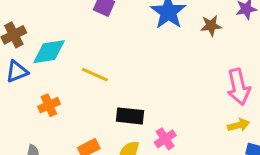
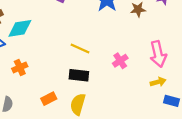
yellow line: (95, 75) -> (80, 48), moved
pink cross: (165, 139) -> (120, 61), moved

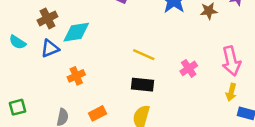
yellow arrow: (158, 82) -> (231, 92), turned 120
orange rectangle: (49, 99) -> (97, 113), moved

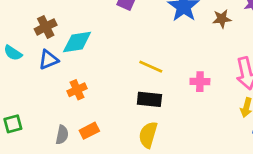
pink cross: (189, 68) -> (200, 82), turned 35
orange rectangle: (97, 113) -> (89, 131), moved

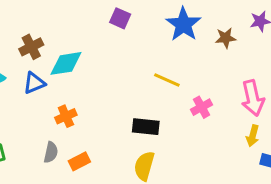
yellow line: (151, 67) -> (167, 80), moved
pink cross: (200, 82) -> (201, 107), turned -30
gray semicircle: (62, 135) -> (51, 152), moved

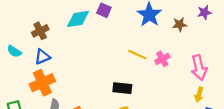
cyan diamond: (66, 63) -> (78, 19), moved
pink cross: (201, 107) -> (162, 59), moved
orange cross: (66, 116) -> (42, 83), moved, size x1.6

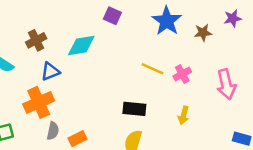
cyan diamond: (78, 19) -> (81, 46), moved
blue triangle: (42, 57) -> (50, 71), moved
yellow arrow: (199, 95) -> (184, 115), moved

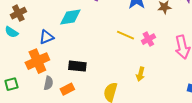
brown cross: (36, 40) -> (18, 13), moved
black rectangle: (134, 109) -> (77, 66), moved
yellow arrow: (184, 115) -> (140, 74), moved

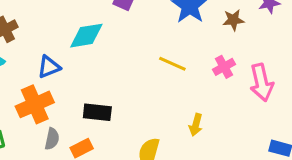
pink cross: (148, 39) -> (224, 67), moved

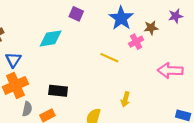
blue triangle: (49, 67) -> (13, 60), moved, turned -35
pink cross: (224, 67) -> (136, 42), moved
pink arrow: (261, 83) -> (170, 70), turned 105

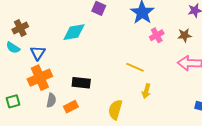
brown star: (151, 28) -> (185, 35), moved
yellow line: (109, 58) -> (135, 67), moved

